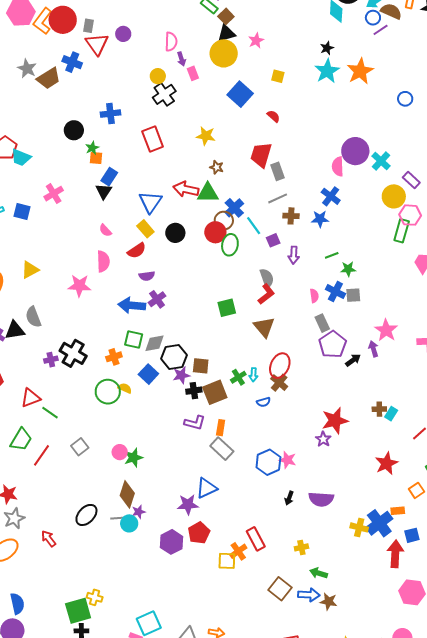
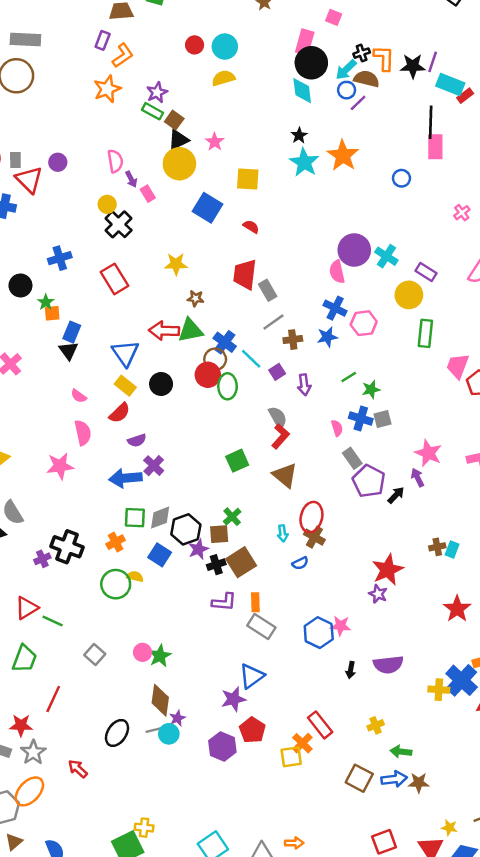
yellow square: (278, 76) -> (248, 179), size x1.5
pink hexagon: (410, 215) -> (364, 323), moved
green cross: (238, 377) -> (232, 517), moved
red line: (41, 455) -> (53, 699), moved

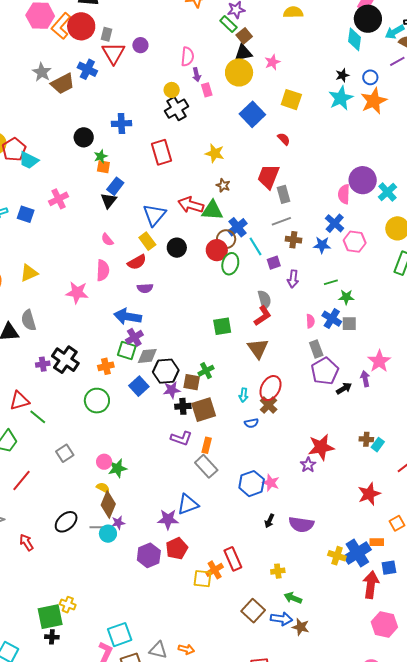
blue circle: (347, 90) -> (370, 77), moved
purple cross: (154, 466) -> (134, 337), moved
yellow semicircle: (135, 576) -> (103, 488), moved

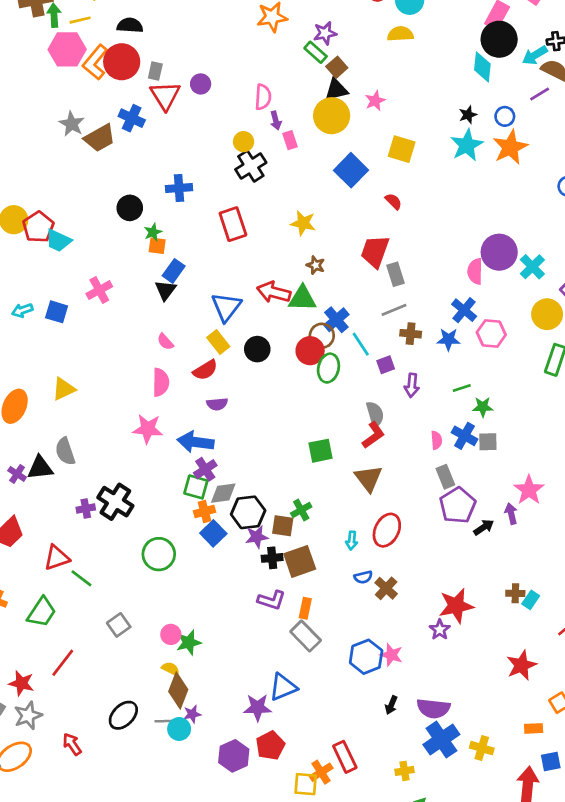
pink star: (77, 293) -> (148, 429), moved
orange cross: (106, 366) -> (205, 511), moved
brown cross: (269, 405) -> (386, 588), moved
blue cross: (357, 553) -> (441, 740), moved

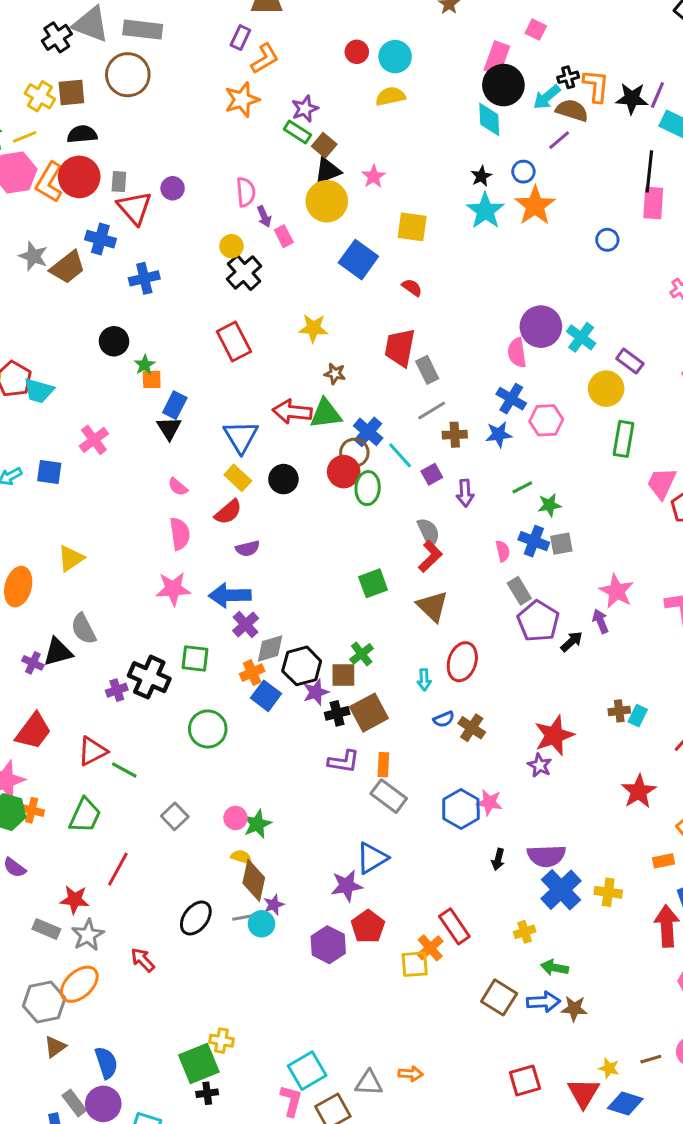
blue cross: (179, 188) -> (144, 278), moved
green square: (196, 487) -> (195, 659), moved

